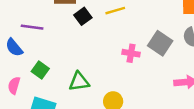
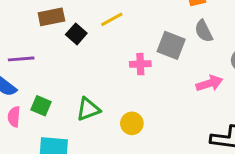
pink semicircle: (14, 85) -> (14, 117), moved

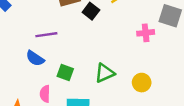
pink semicircle: (14, 117) -> (45, 94), moved

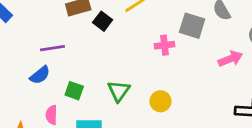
blue semicircle: (35, 58) -> (40, 75), turned -72
green triangle: (105, 73) -> (119, 91), turned -30

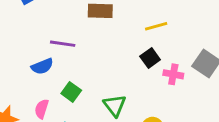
black square: (103, 21) -> (150, 58), moved
green triangle: (119, 91) -> (115, 105), turned -30

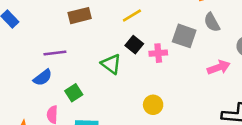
green square: (71, 92) -> (74, 93), turned 36
green triangle: (115, 105) -> (111, 64), moved

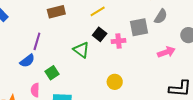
gray semicircle: (212, 22) -> (161, 16), turned -119
gray square: (184, 36) -> (139, 27), turned -30
purple line: (55, 53) -> (37, 41), turned -66

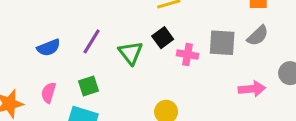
purple line: (37, 41) -> (92, 41), moved
green square: (52, 73) -> (88, 86), moved

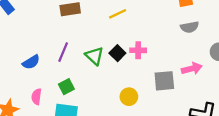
gray semicircle: (258, 36) -> (190, 27), turned 42
black square: (163, 38) -> (117, 53), moved
gray square: (222, 43) -> (164, 81), moved

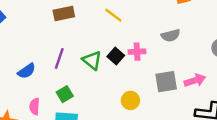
yellow line: (118, 14) -> (113, 15), turned 66
gray semicircle: (190, 27) -> (171, 35), moved
pink arrow: (192, 69) -> (195, 80), moved

